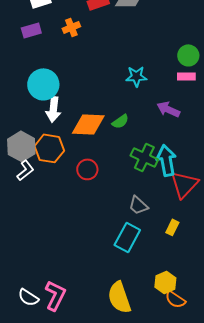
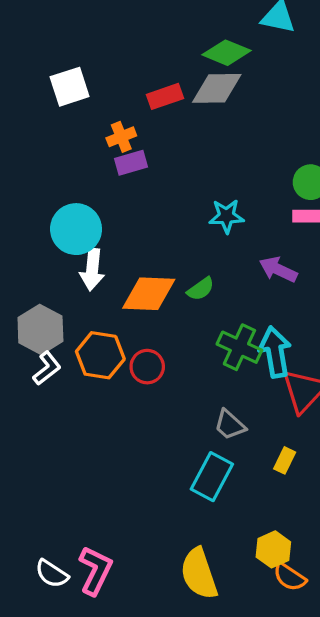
purple rectangle: (31, 30) -> (131, 163), moved
orange hexagon: (49, 148) -> (100, 355), moved

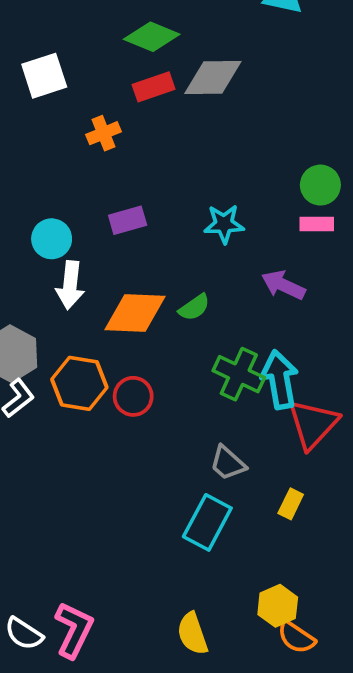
green diamond: (226, 53) -> (152, 37), moved
purple rectangle: (131, 163) -> (128, 220), moved
cyan circle: (76, 229) -> (52, 239), size x0.7
yellow semicircle: (199, 574) -> (192, 634), size x0.7

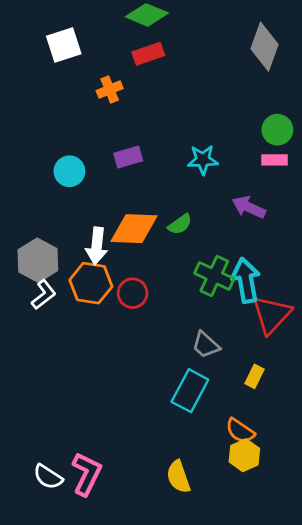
gray diamond: (213, 78) -> (264, 47), moved, turned -69
white arrow: (70, 285) -> (97, 246), moved
orange semicircle: (296, 637) -> (240, 431), moved

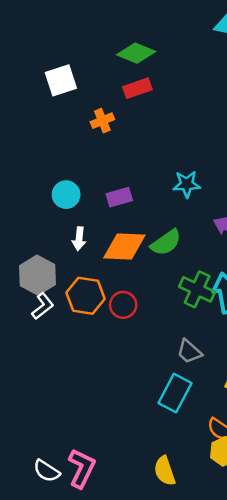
purple rectangle: (128, 157) -> (119, 197), moved
green semicircle: (180, 224) -> (166, 243), size x1.4
white arrow: (97, 246) -> (79, 239), moved, size x0.7

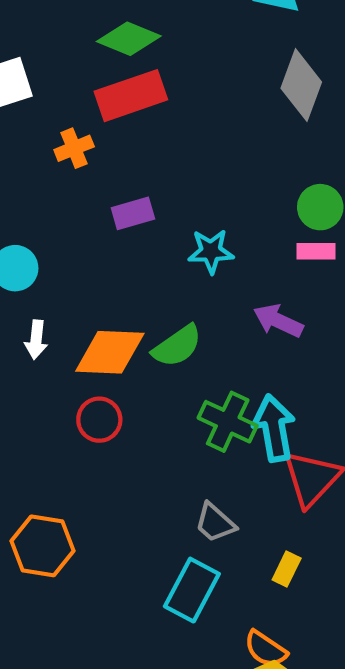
red rectangle: (137, 88) -> (131, 96), size x1.5
purple rectangle: (119, 197) -> (133, 213), moved
orange hexagon: (86, 296) -> (42, 546), moved
red circle: (123, 305) -> (99, 420), moved

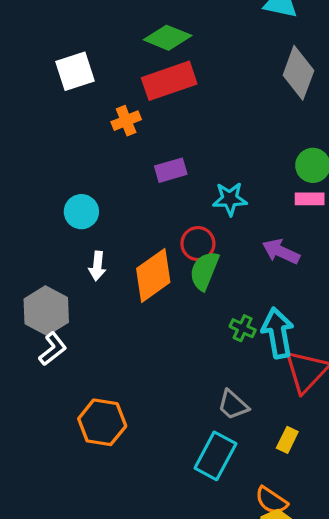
green semicircle: (177, 346) -> (204, 271), turned 147
orange diamond: (110, 352) -> (153, 275), turned -38
red circle: (99, 420) -> (198, 244), moved
green cross: (228, 422) -> (243, 328), size x0.6

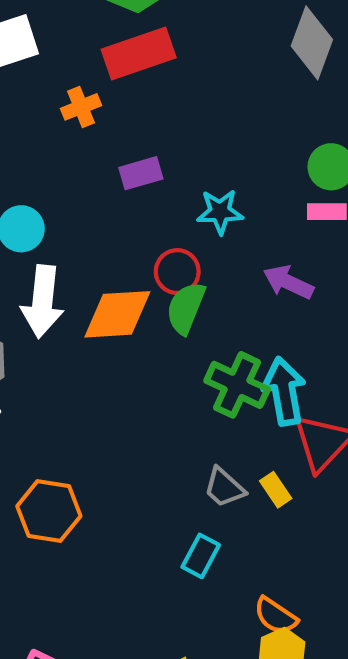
white arrow: (97, 266) -> (42, 301), size x1.8
orange diamond: (153, 275) -> (117, 314), turned 32
green cross: (243, 328) -> (237, 385), size x1.8
yellow rectangle: (287, 440) -> (276, 490), moved, turned -60
cyan rectangle: (215, 456) -> (201, 556), size x0.7

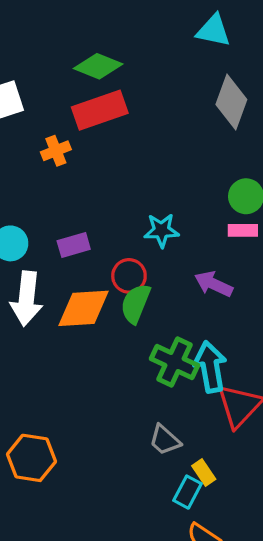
purple rectangle: (141, 173) -> (74, 245), moved
yellow rectangle: (276, 490) -> (204, 473), moved
cyan rectangle: (201, 556) -> (188, 492), moved

